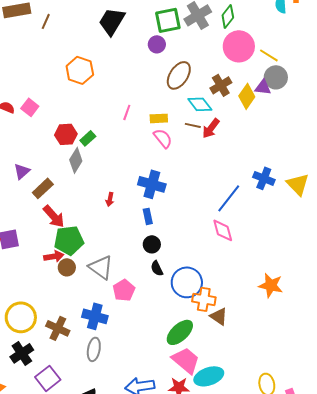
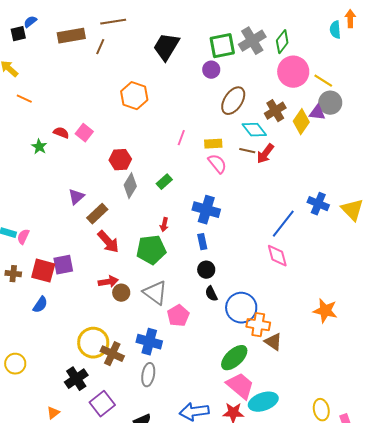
green rectangle: (88, 138) -> (164, 182), moved
green pentagon: (69, 240) -> (151, 250), moved
yellow circle: (21, 317) -> (93, 343), moved

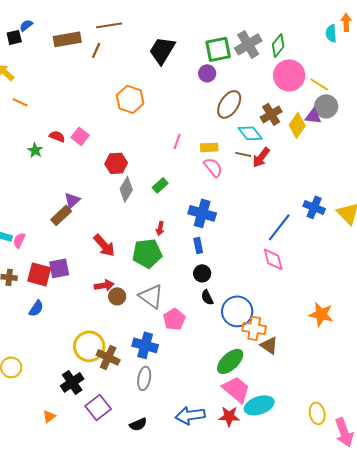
brown rectangle: (97, 214) -> (61, 215), moved

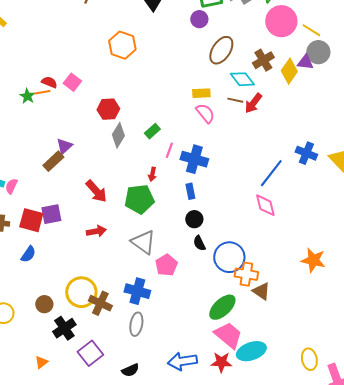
orange line: (20, 102) -> (42, 92), moved, turned -35
pink line: (177, 141) -> (169, 150), moved
brown circle: (117, 296) -> (44, 304), moved

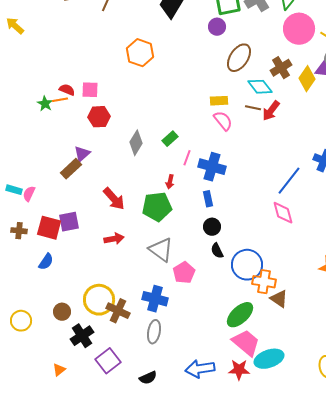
pink square: (72, 82) -> (90, 90), turned -36
red hexagon: (108, 109) -> (99, 117), moved

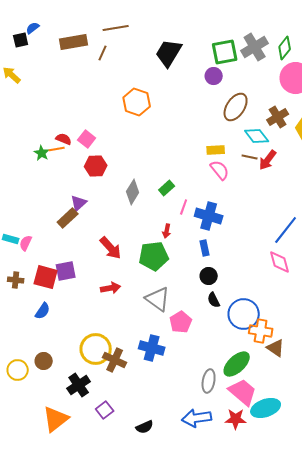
pink square: (90, 90) -> (87, 139), turned 36
brown circle: (62, 312) -> (44, 361), moved
gray ellipse: (154, 332) -> (209, 381), moved
purple square: (108, 361) -> (105, 410), size x0.7
orange triangle: (59, 370) -> (56, 419), size x2.0

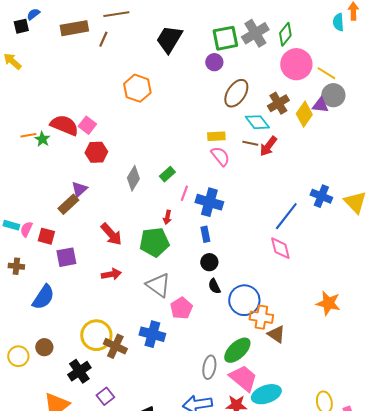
red semicircle: (64, 139) -> (64, 125), size x1.8
orange line: (57, 149) -> (28, 135), moved
red square: (46, 277) -> (46, 236), moved, size x0.7
blue semicircle: (43, 311) -> (43, 297), size x1.5

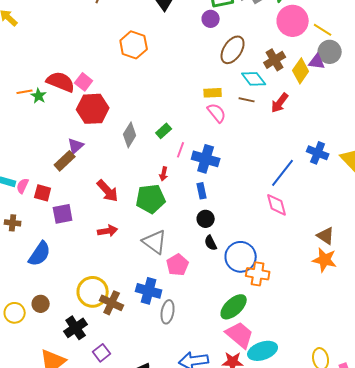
red arrow: (268, 146) -> (280, 103), moved
red hexagon: (96, 152) -> (93, 109), size x1.4
brown triangle: (276, 334) -> (326, 236), moved
gray ellipse: (209, 367) -> (168, 312), moved

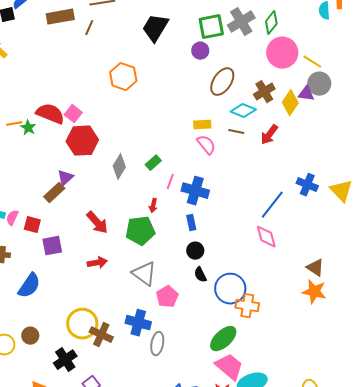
cyan diamond: (254, 79) -> (243, 111), turned -30

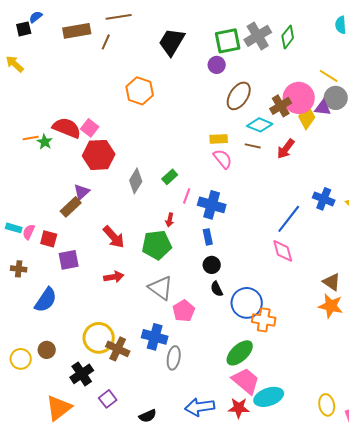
pink circle: (282, 53) -> (299, 98), moved

